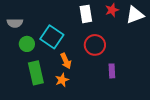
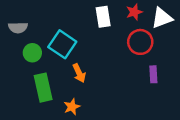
red circle: (95, 45) -> (140, 42), moved
purple rectangle: (112, 71) -> (153, 74), moved
orange star: (62, 80) -> (72, 107), moved

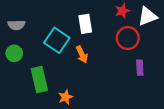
white rectangle: (103, 17) -> (85, 24), moved
green circle: (32, 53) -> (14, 53), moved
orange arrow: (79, 73) -> (82, 54), moved

